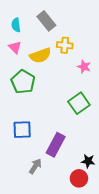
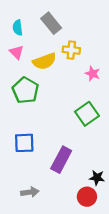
gray arrow: (35, 166) -> (30, 192), moved, turned 49

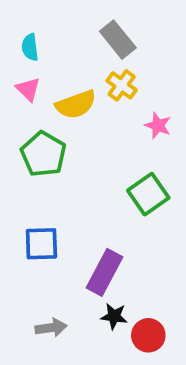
gray rectangle: (51, 23) -> (118, 40), moved
yellow cross: (71, 50) -> (122, 85), turned 30
black star: (97, 178) -> (114, 316), moved

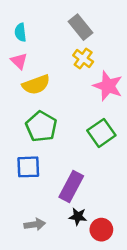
yellow semicircle: (76, 104) -> (36, 85), moved
pink star: (158, 125) -> (108, 86), size x1.6
green pentagon: (43, 154) -> (41, 126), moved

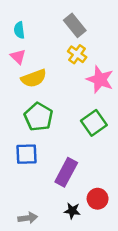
black star: (78, 217) -> (72, 211), moved
gray arrow: (35, 224) -> (28, 218), moved
red circle: (101, 230) -> (98, 199), moved

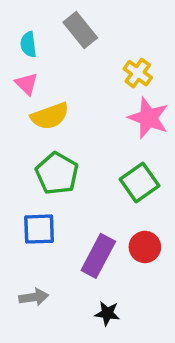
gray rectangle: (75, 25) -> (80, 30), moved
yellow cross: (77, 54) -> (138, 73), moved
red circle: (98, 199) -> (145, 247), moved
gray arrow: (28, 218) -> (34, 297), moved

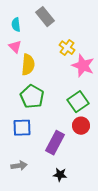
yellow cross: (138, 73) -> (67, 48), moved
yellow semicircle: (50, 116) -> (28, 65), turned -65
red circle: (145, 247) -> (81, 126), moved

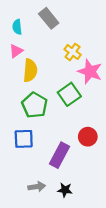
pink triangle: (15, 47) -> (16, 51), turned 40
green square: (78, 102) -> (69, 94), moved
gray arrow: (19, 166) -> (37, 187), moved

